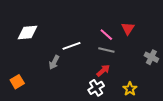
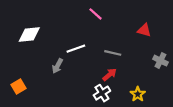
red triangle: (128, 28) -> (144, 30), moved, turned -48
pink line: (106, 35) -> (95, 14), moved

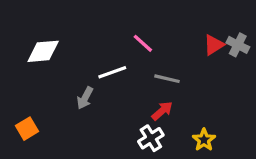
pink line: (95, 14) -> (143, 43), moved
red triangle: (144, 30) -> (214, 45), turned -48
gray cross: (160, 61) -> (238, 45), moved

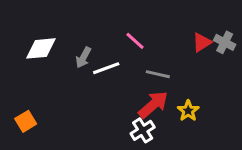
gray arrow: (85, 98) -> (83, 58), moved
red arrow: (162, 111) -> (153, 105), size x1.5
yellow star: (204, 140) -> (188, 111), moved

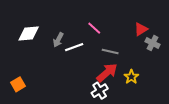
gray cross: (225, 42) -> (153, 43), moved

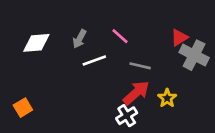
gray arrow: (58, 40) -> (80, 39), moved
gray cross: (153, 43) -> (194, 55), size x1.5

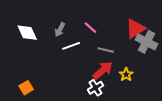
red triangle: (179, 38) -> (135, 29), size x1.5
white diamond: (36, 43) -> (27, 33), turned 70
orange square: (23, 108) -> (26, 88), moved

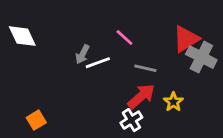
gray arrow: (60, 30) -> (82, 54), moved
white diamond: (27, 33) -> (22, 36), moved

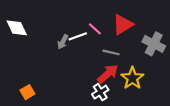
red triangle: (186, 39) -> (123, 25), moved
white line: (98, 63) -> (78, 36), moved
yellow star: (173, 102) -> (132, 78), size x1.5

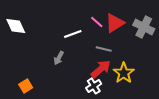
pink line: (95, 29) -> (97, 22), moved
gray arrow: (63, 42) -> (59, 58), moved
gray cross: (154, 44) -> (144, 27), moved

